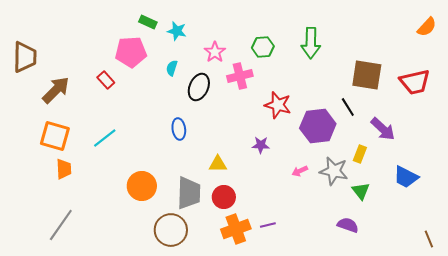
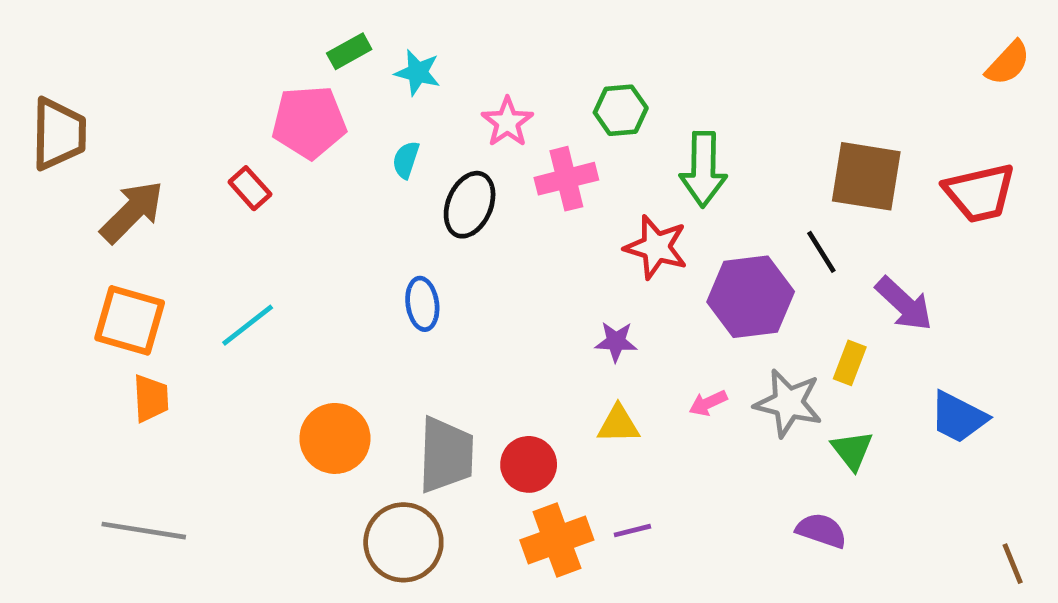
green rectangle: (148, 22) -> (349, 51), turned -54
green arrow: (311, 43) -> (703, 169), moved
yellow triangle: (218, 164) -> (618, 424), moved
gray line: (61, 225) -> (144, 531), turned 64

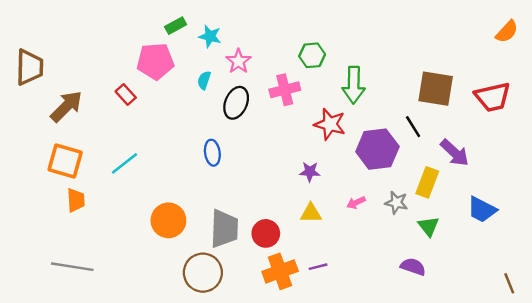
pink star: (507, 122) -> (238, 61), moved
yellow rectangle: (850, 363) -> (427, 182), size x1.4
gray star: (788, 403) -> (396, 203), size x0.7

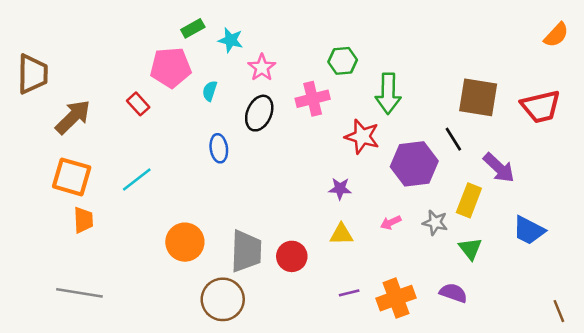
cyan semicircle: (204, 80) -> (210, 91), moved
blue ellipse: (212, 153) -> (219, 148), moved
orange cross: (280, 271) -> (396, 298), moved

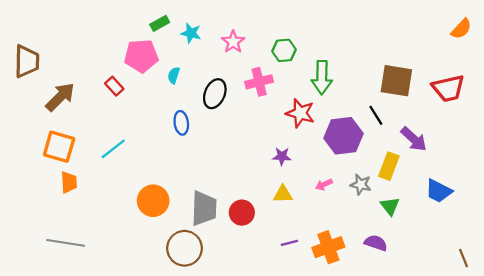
pink star: (262, 67) -> (233, 42), moved

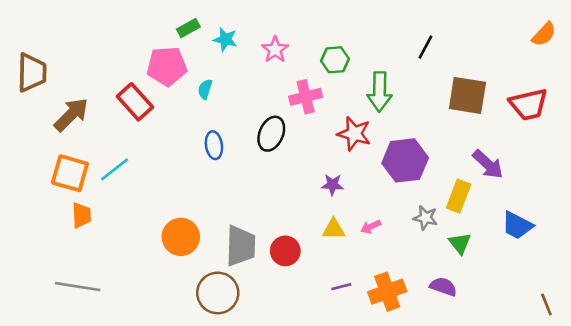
red rectangle: (114, 86) -> (135, 102), size x1.6
black ellipse: (215, 94) -> (271, 134), moved
black line: (376, 115) -> (425, 47), moved, turned 60
cyan line: (113, 149) -> (115, 169), moved
pink arrow: (324, 184) -> (371, 227), moved

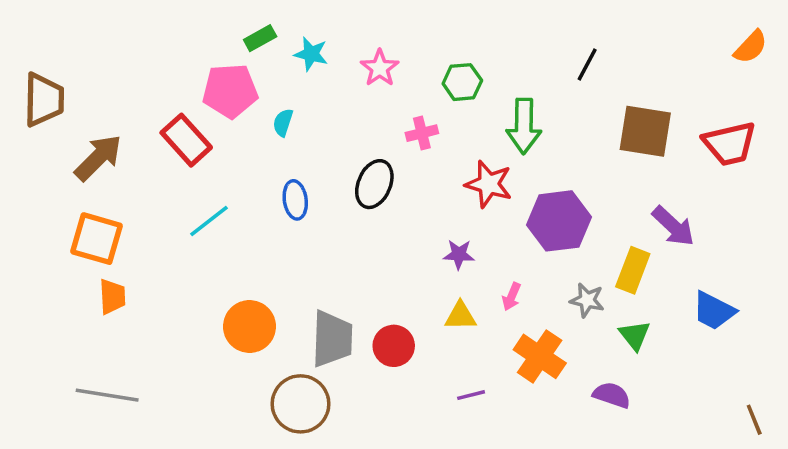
pink cross: (306, 97) -> (422, 133), size x0.7
cyan line: (115, 169) -> (209, 221), moved
pink arrow: (371, 227) -> (512, 297), moved, turned -42
orange cross: (387, 292) -> (540, 356), moved, turned -36

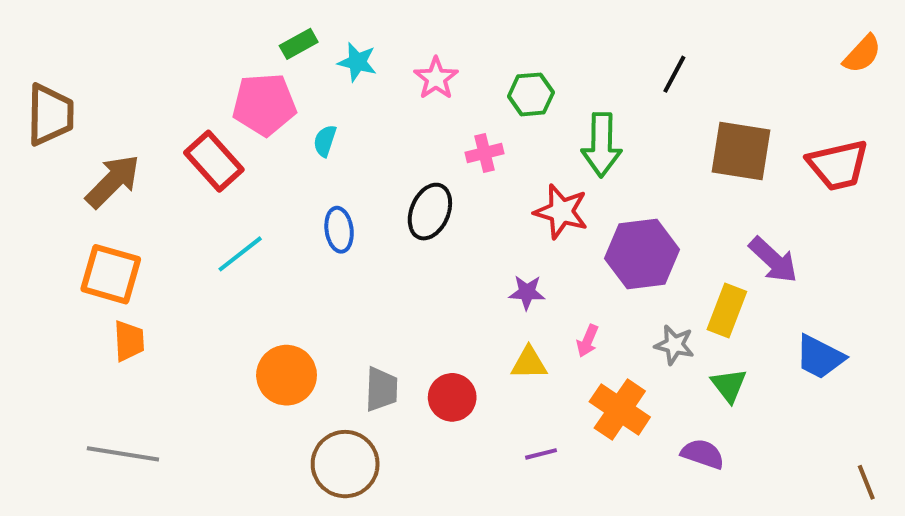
gray trapezoid: (332, 339) -> (381, 389), size x0.7

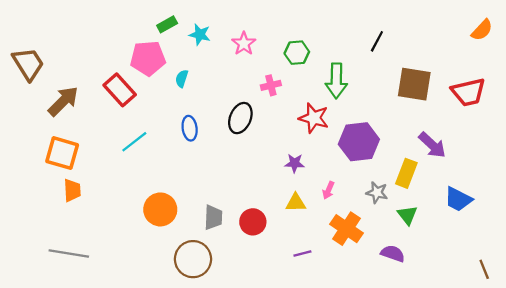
brown trapezoid: (50, 115) -> (28, 64), turned -33

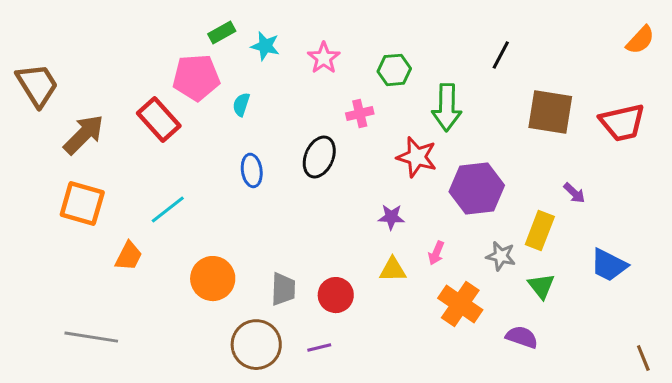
cyan line: (134, 142) -> (168, 210), moved
purple arrow: (432, 145) -> (574, 193), size x0.6
orange trapezoid: (72, 190) -> (129, 256), moved, turned 30
purple line: (302, 253) -> (319, 348), moved

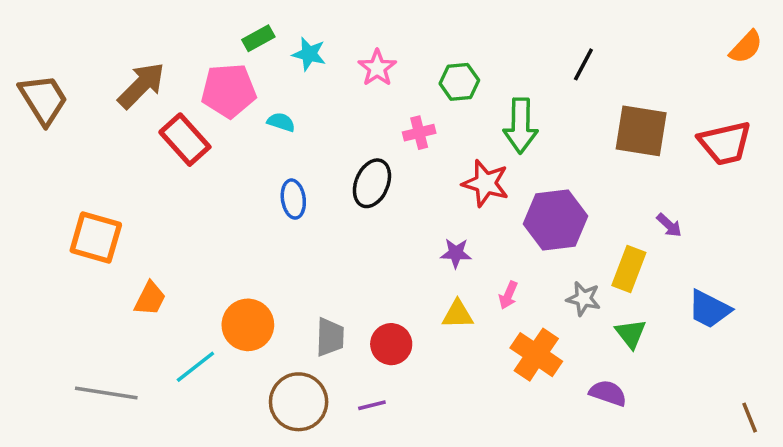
cyan semicircle: (241, 104) -> (281, 122), turned 90
brown arrow: (84, 134) -> (141, 85), moved
cyan line: (168, 210) -> (195, 367), moved

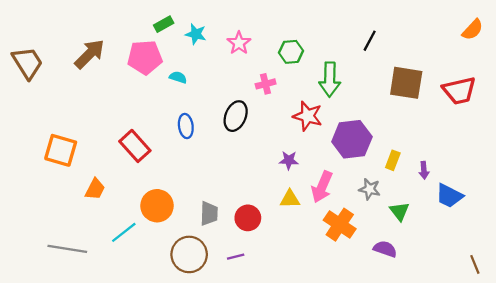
red rectangle: (185, 140) -> (135, 146), moved
purple arrow: (669, 225) -> (424, 170), moved, turned 42
yellow rectangle: (629, 269) -> (393, 160), moved, size x0.7
pink arrow: (508, 295) -> (322, 187), size x1.8

